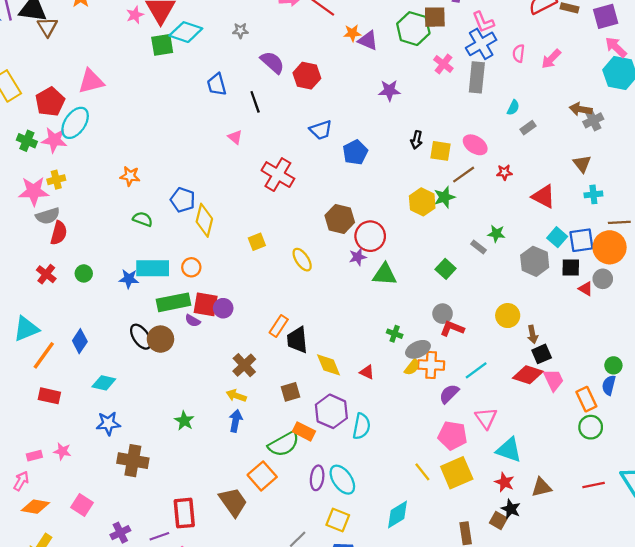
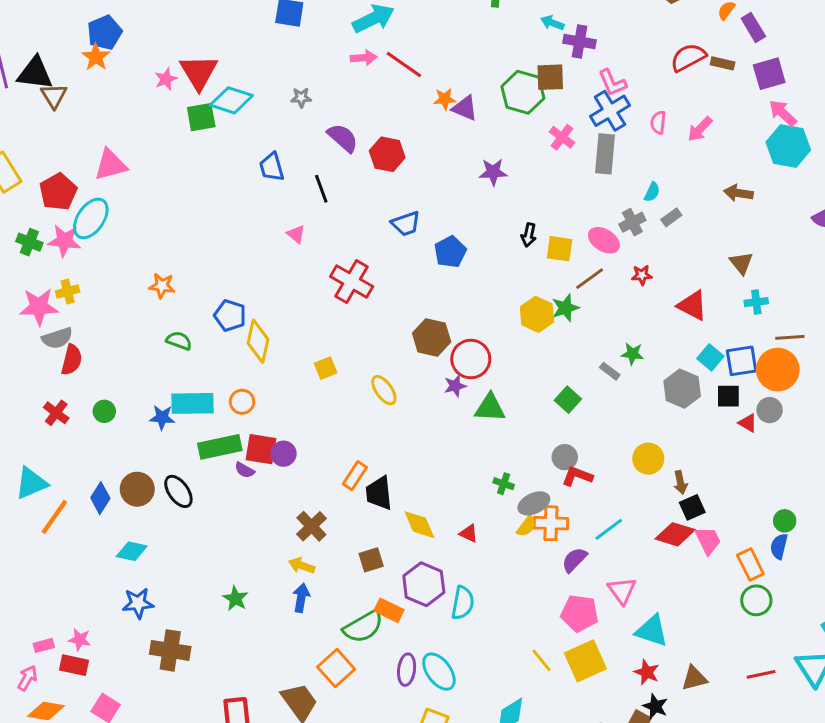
gray cross: (593, 120) -> (632, 222), moved
brown circle: (160, 339) -> (137, 489), moved
red rectangle: (49, 396) -> (74, 665), moved

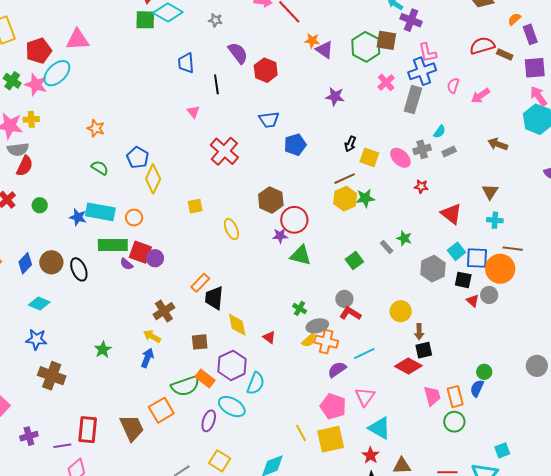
brown line: (590, 279) -> (345, 179), moved
pink trapezoid: (708, 540) -> (432, 396), moved
cyan ellipse: (439, 672) -> (232, 407), moved, turned -36

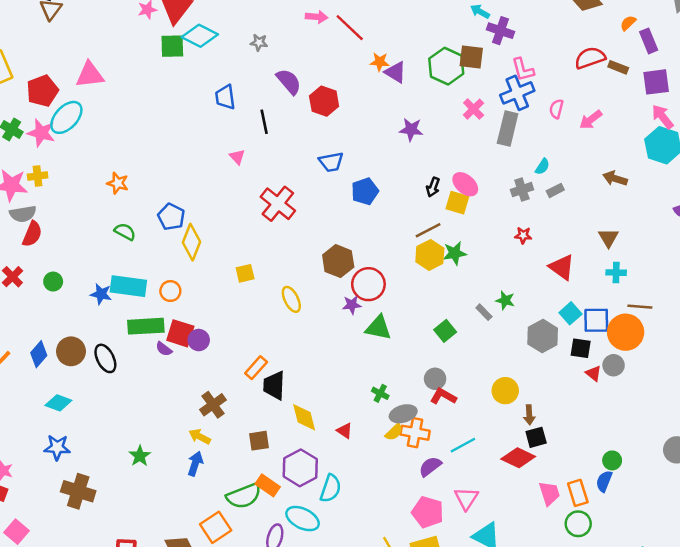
pink ellipse: (400, 158) -> (465, 184), moved

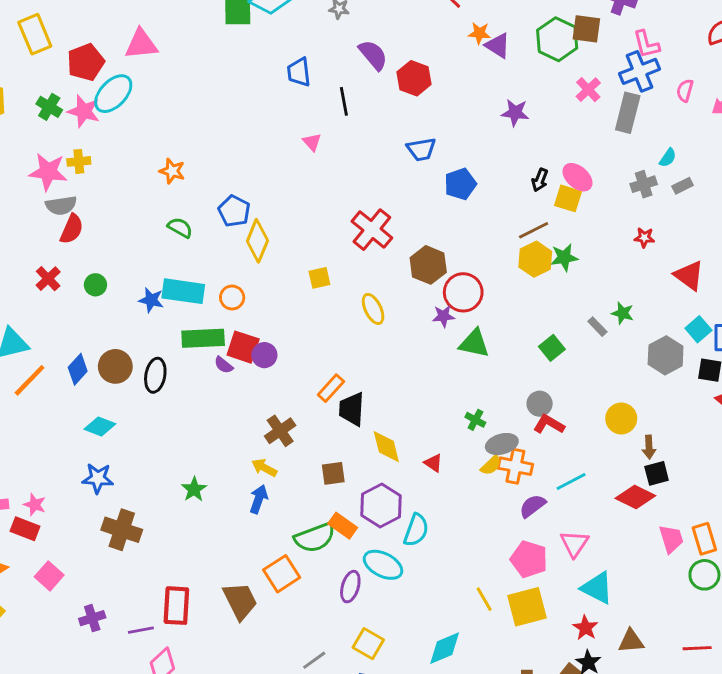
red cross: (278, 204) -> (372, 230), moved
black ellipse: (105, 358) -> (155, 375), turned 36

